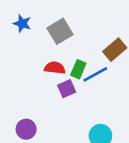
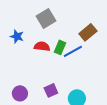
blue star: (22, 23) -> (17, 36), moved
purple square: (67, 89) -> (51, 90), moved

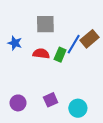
gray square: (46, 18) -> (45, 24), turned 30
blue line: (73, 51) -> (74, 44), moved, turned -30

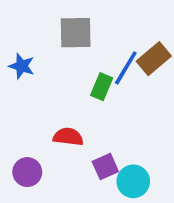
red semicircle: (41, 54) -> (68, 137), moved
purple square: (51, 100) -> (105, 166), moved

